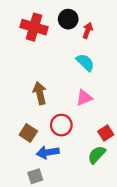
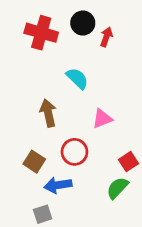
cyan semicircle: (85, 62) -> (77, 78), moved

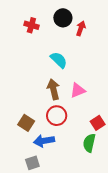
red cross: (41, 33) -> (31, 25), size x0.6
brown arrow: (48, 113) -> (53, 89), moved
green semicircle: (117, 188) -> (89, 143), turned -30

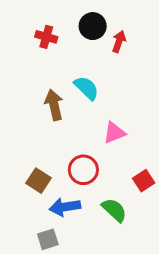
brown arrow: (53, 89) -> (54, 105), moved
green semicircle: (89, 143) -> (114, 210), moved, turned 120

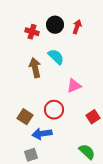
black circle: (93, 26) -> (55, 25), moved
red cross: (46, 37) -> (32, 32), moved
green semicircle: (114, 210) -> (87, 152), moved

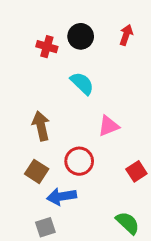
red arrow: (77, 27) -> (126, 35), moved
brown arrow: (35, 68) -> (41, 126), moved

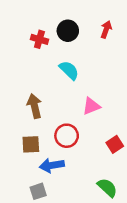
brown square: (37, 171) -> (31, 144), turned -36

